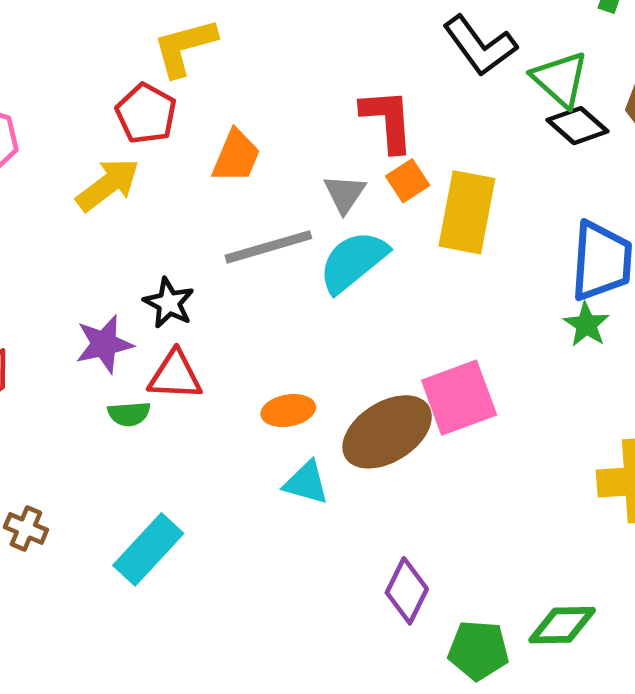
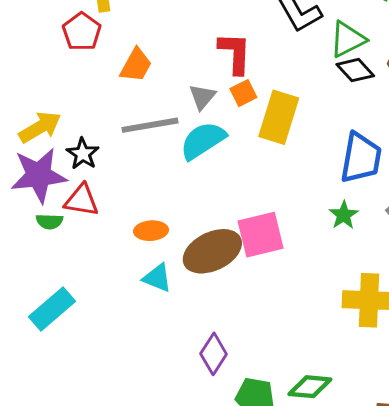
green triangle: (560, 79) -> (348, 39), turned 45
yellow arrow: (108, 185) -> (40, 127), moved
green star: (586, 325) -> (344, 215), moved
purple star: (104, 344) -> (39, 175), size x1.5

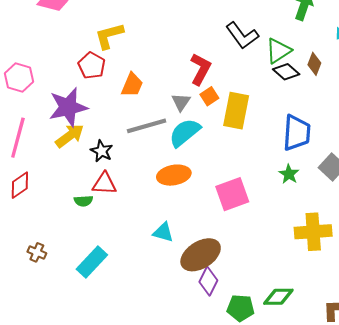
red L-shape: (235, 53) -> (200, 69), turned 32
purple star: (39, 175) -> (68, 107), moved
orange ellipse: (151, 231) -> (174, 175), moved, size x1.4
brown ellipse: (212, 251) -> (201, 255), moved

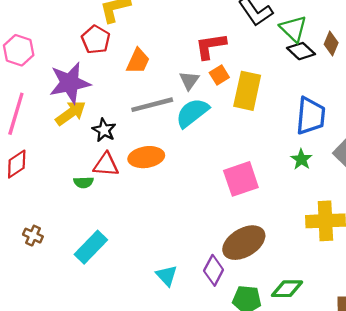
green triangle: (278, 51) -> (293, 29), turned -44
red L-shape: (200, 69) -> (211, 46), turned -128
orange ellipse: (174, 175) -> (146, 157), moved
cyan triangle: (163, 232) -> (167, 276), moved, turned 30
brown ellipse: (201, 255) -> (244, 243), moved

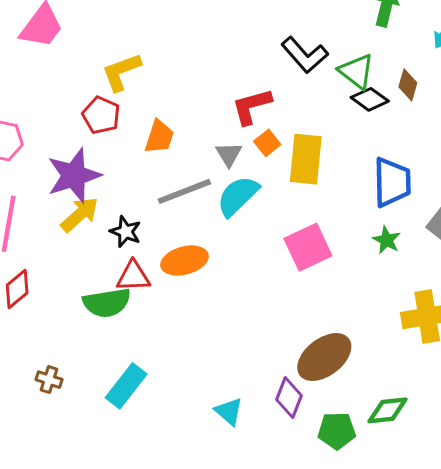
pink square: (241, 179) -> (308, 247), moved
green semicircle: (84, 182) -> (107, 303), size x1.8

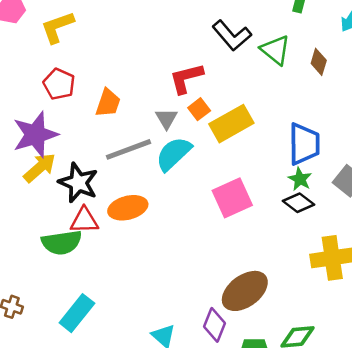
yellow L-shape: (121, 72) -> (57, 27), moved
black diamond: (370, 99) -> (298, 203), moved
yellow rectangle: (306, 159) -> (231, 124), turned 54
black star: (126, 232) -> (78, 183), size x1.5
green star: (387, 240) -> (300, 179), moved

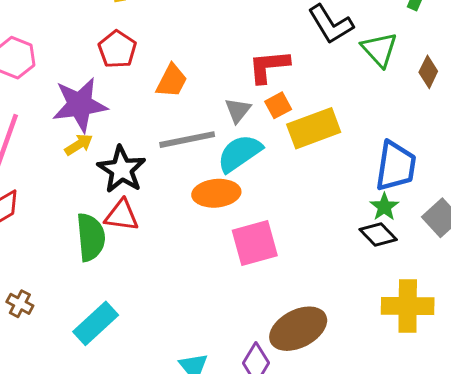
yellow arrow: (40, 168) -> (79, 145), size x0.7
pink square: (232, 198) -> (255, 243), moved
orange ellipse: (128, 208) -> (216, 193), moved
green semicircle: (62, 243) -> (91, 237), turned -96

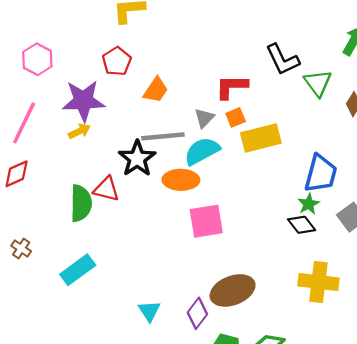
black star: (122, 170) -> (137, 158), moved

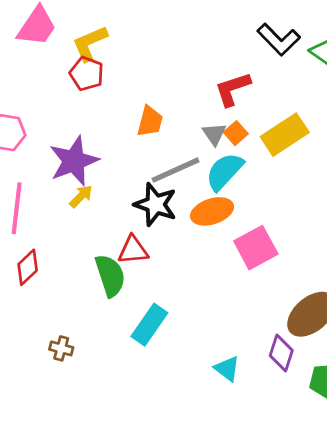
red pentagon: (117, 61) -> (87, 74), moved
orange square: (236, 117) -> (236, 133), moved
cyan rectangle: (78, 270) -> (149, 325), moved

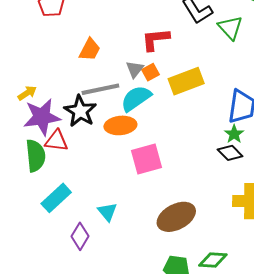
purple star: (74, 161) -> (42, 117), moved
purple diamond: (281, 353) -> (80, 236), moved
cyan triangle: (227, 369) -> (107, 212), moved

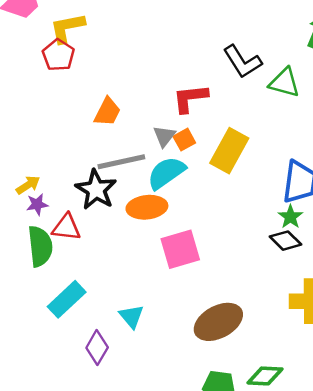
green triangle: (230, 28) -> (284, 83), turned -32
yellow rectangle: (186, 81) -> (229, 151), turned -40
yellow arrow: (27, 93) -> (28, 185), moved
purple star: (42, 117) -> (37, 204), moved, size x0.5

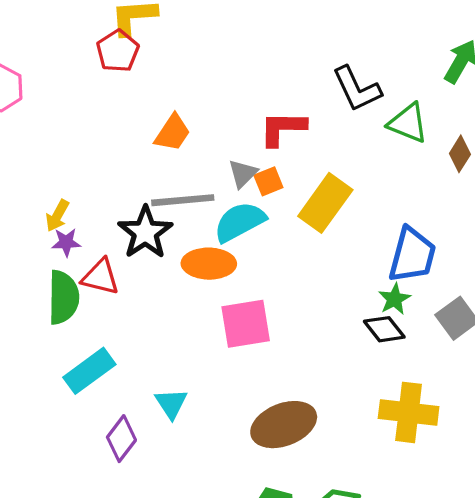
yellow arrow: (28, 185) -> (57, 216), turned 145

